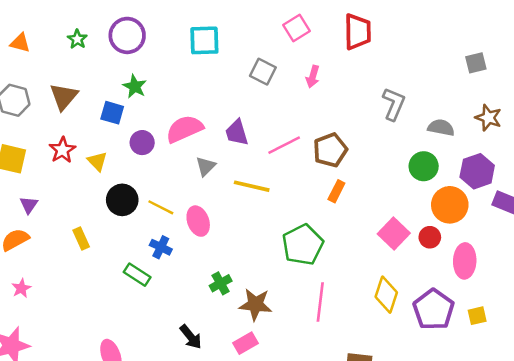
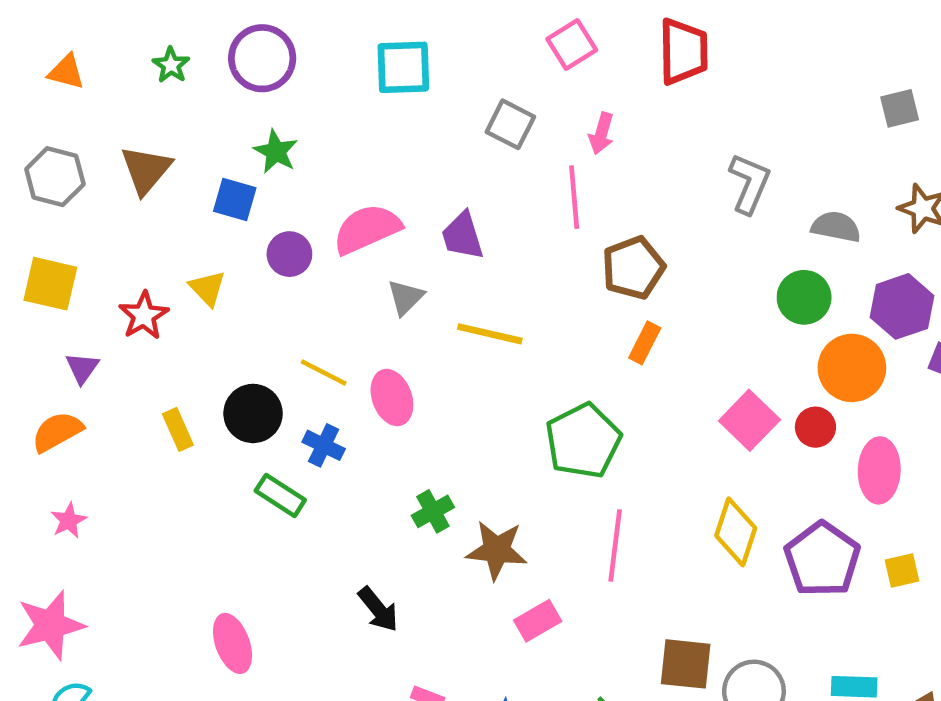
pink line: (284, 145) -> (574, 197), moved, turned -68
red star: (62, 150) -> (144, 316), moved
black circle: (122, 200) -> (253, 413), moved
pink rectangle: (245, 343) -> (538, 621), moved

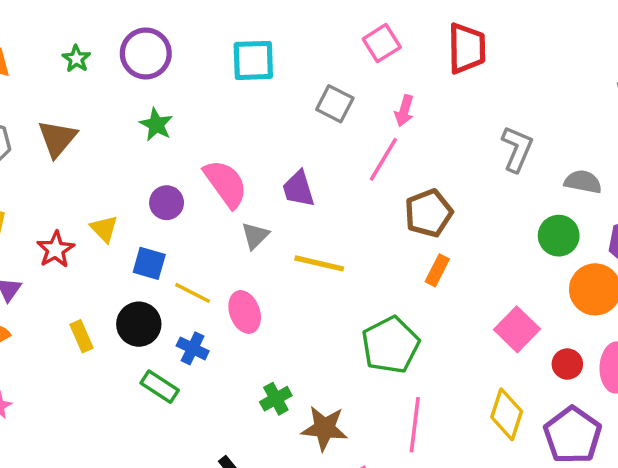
pink line: (574, 197) -> (383, 159), turned 36
blue square: (235, 199) -> (149, 263), moved
pink semicircle: (367, 229) -> (226, 184), turned 78
red circle: (815, 427) -> (567, 364), moved

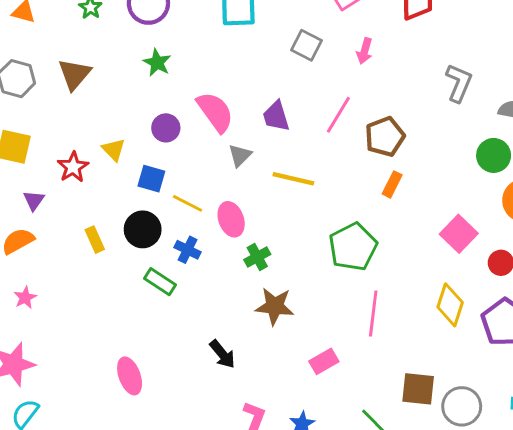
pink line: (383, 159) -> (338, 115), moved
green cross: (276, 399) -> (257, 257), moved
brown star: (324, 428) -> (275, 306), moved

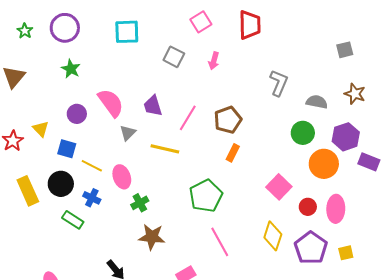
pink line: (338, 115) -> (188, 118), moved
yellow rectangle: (95, 240) -> (28, 191), size x1.6
pink line: (373, 314) -> (220, 242), turned -36

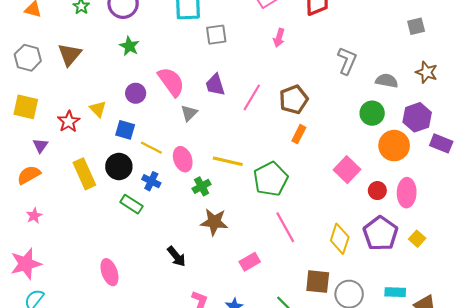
gray square: (174, 57) -> (216, 35), moved, turned -35
yellow line: (165, 149) -> (228, 161), moved
yellow diamond: (273, 236) -> (340, 239), moved
yellow square: (346, 253) -> (417, 239), turned -35

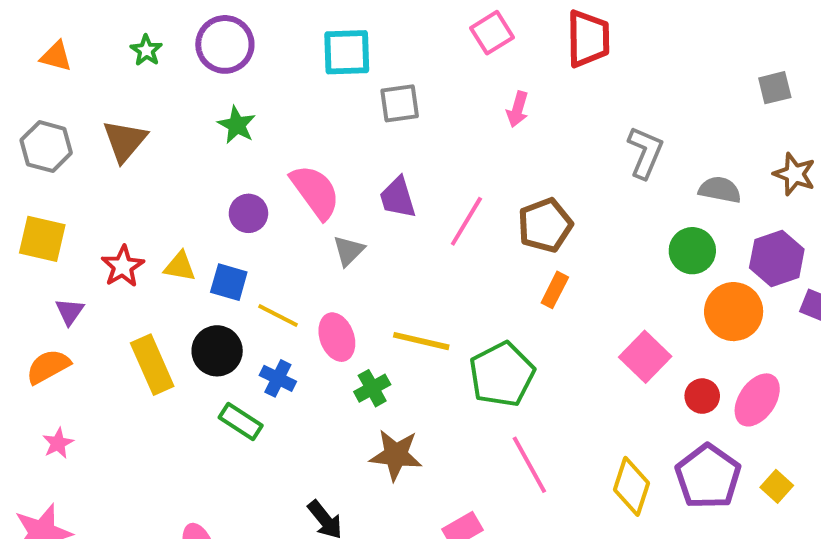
yellow triangle: (98, 109) -> (180, 266), moved, turned -36
pink ellipse: (407, 193) -> (757, 400), turned 32

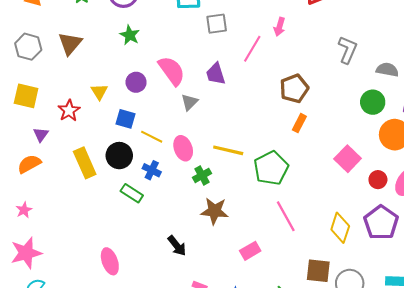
pink line: (466, 221) -> (252, 49), moved
yellow triangle: (180, 266) -> (99, 92), moved, turned 48
pink star: (58, 443) -> (24, 210), moved

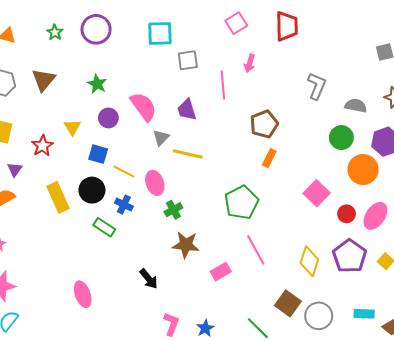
green star: (130, 35) -> (97, 84), moved
pink line: (252, 49) -> (223, 85), turned -36
yellow line: (228, 150) -> (188, 154), moved
pink rectangle: (250, 251) -> (221, 272), moved
brown square: (318, 271) -> (288, 303), turned 30

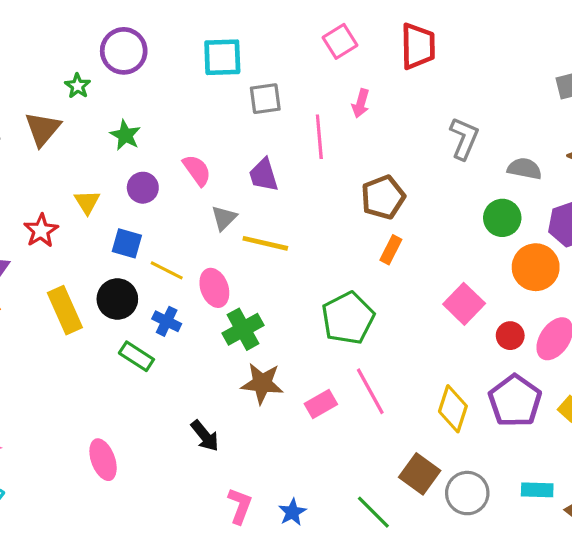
green star: (55, 32) -> (78, 86), moved
pink semicircle: (143, 107) -> (197, 170), size x0.7
green cross: (173, 210) -> (243, 329), size x1.4
pink rectangle: (221, 272) -> (321, 404), moved

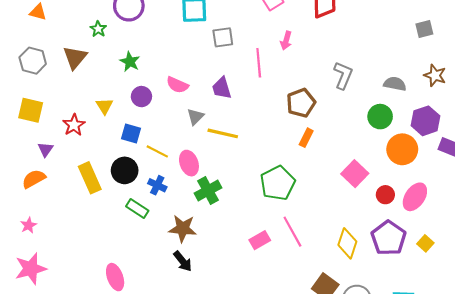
gray L-shape: (464, 138) -> (343, 75), moved
pink semicircle: (197, 170) -> (177, 85), turned 150
brown star: (262, 383) -> (183, 228), moved

